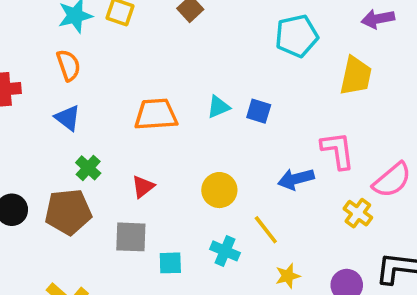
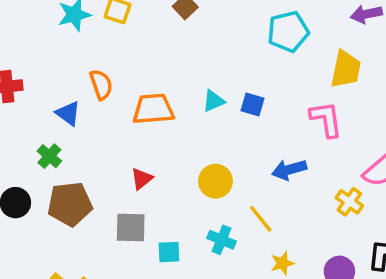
orange semicircle: (69, 65) -> (101, 84), moved
pink L-shape: (338, 150) -> (326, 119), moved
green cross: (88, 168) -> (49, 156), moved

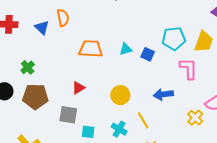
cyan pentagon: (288, 32) -> (174, 38), moved
orange semicircle: (101, 84) -> (63, 18), moved
blue triangle: (68, 113) -> (42, 28), moved

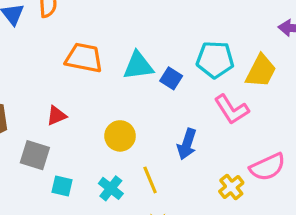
cyan triangle: (126, 49) -> (138, 66), size x1.5
pink L-shape: (189, 69) -> (232, 109), turned 140
blue arrow: (163, 94) -> (187, 144), turned -72

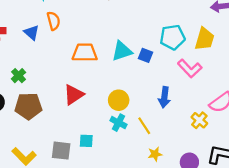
red triangle: (56, 116) -> (74, 95), size x1.5
gray square: (35, 155) -> (61, 151), moved
cyan cross: (111, 188) -> (119, 123), moved

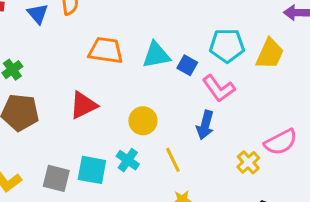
pink L-shape: (190, 68) -> (219, 88), moved
cyan cross: (119, 123) -> (128, 160), moved
cyan square: (86, 141) -> (92, 170), size x1.5

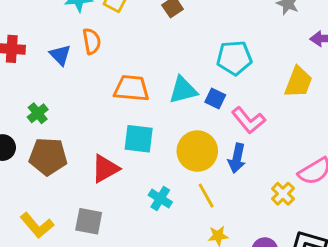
cyan pentagon: (227, 46) -> (234, 58), moved
red triangle: (83, 105) -> (105, 169), moved
yellow circle: (143, 121) -> (197, 151), moved, size x1.4
cyan square: (92, 170) -> (139, 139), moved

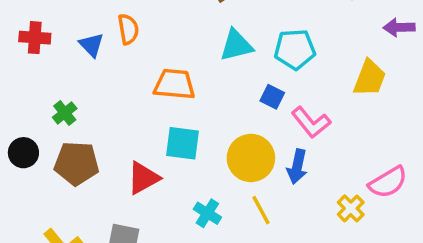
cyan triangle: (183, 90) -> (236, 45), moved

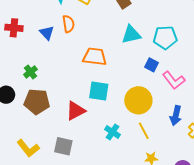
blue arrow: (297, 167) -> (176, 116), moved

